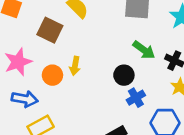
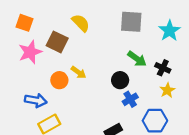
pink star: (18, 62) -> (30, 52), moved
yellow arrow: (75, 66) -> (78, 72), turned -64

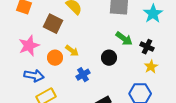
pink star: (30, 52) -> (29, 46), moved
blue cross: (130, 99) -> (83, 75), moved

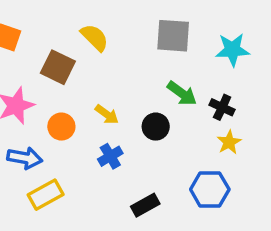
cyan star: (153, 14) -> (233, 50), turned 30
yellow arrow: (72, 51) -> (107, 114), moved

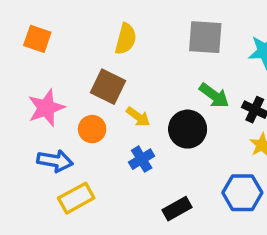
yellow semicircle: (95, 37) -> (126, 39), turned 60
brown square: (58, 67) -> (108, 87), moved
black circle: (156, 127) -> (188, 129), size x1.4

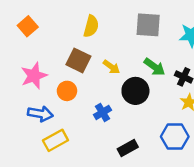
orange square: (37, 39) -> (28, 26), turned 30
yellow arrow: (138, 117) -> (111, 67), moved

